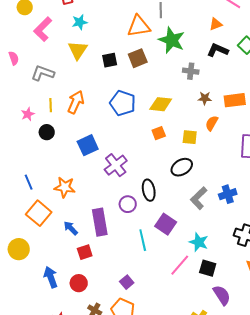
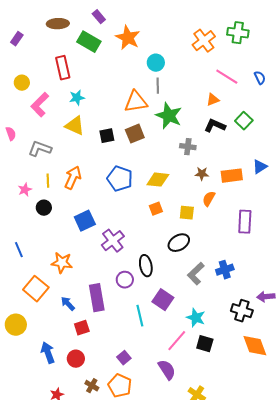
yellow triangle: (78, 50) -> (75, 126), turned -40
blue line: (29, 182) -> (19, 250), moved
purple semicircle: (222, 295) -> (167, 370), moved

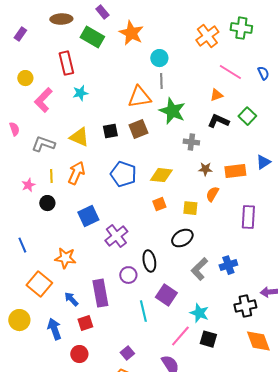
yellow triangle: (75, 126) -> (79, 137), moved
black cross: (242, 311) -> (245, 306), turned -30
blue arrow: (48, 353) -> (54, 329), moved

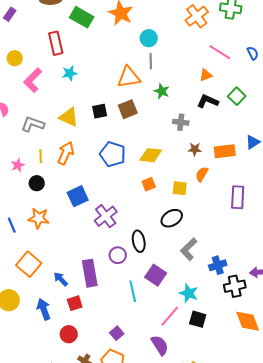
green star: (172, 111) -> (162, 91), size x0.6
orange star: (65, 258) -> (39, 218), moved
blue cross: (228, 265) -> (218, 265), moved

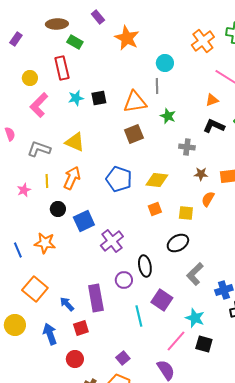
green rectangle: (82, 17) -> (75, 42), moved, size x0.7
cyan circle: (149, 38) -> (165, 63), moved
yellow circle: (15, 58) -> (30, 78), moved
black square: (100, 111) -> (99, 98), moved
black circle: (37, 183) -> (58, 209), moved

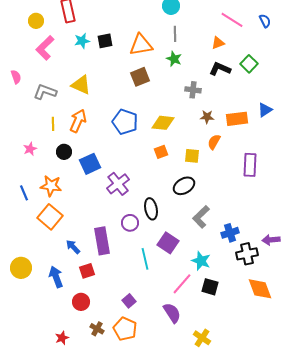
gray line: (157, 86) -> (175, 34), moved
pink star: (24, 190) -> (30, 149), moved
orange square: (35, 289) -> (50, 217), moved

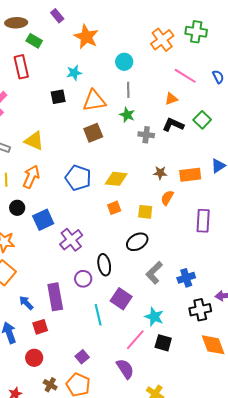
cyan star: (82, 41) -> (74, 73), moved
gray cross: (193, 90) -> (146, 135), moved
blue cross: (230, 233) -> (186, 278), moved

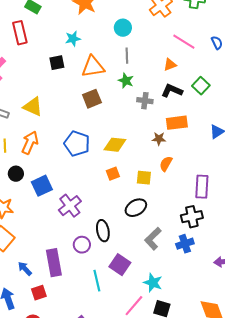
orange rectangle: (190, 175) -> (177, 123), moved
black cross: (200, 310) -> (192, 217), moved

